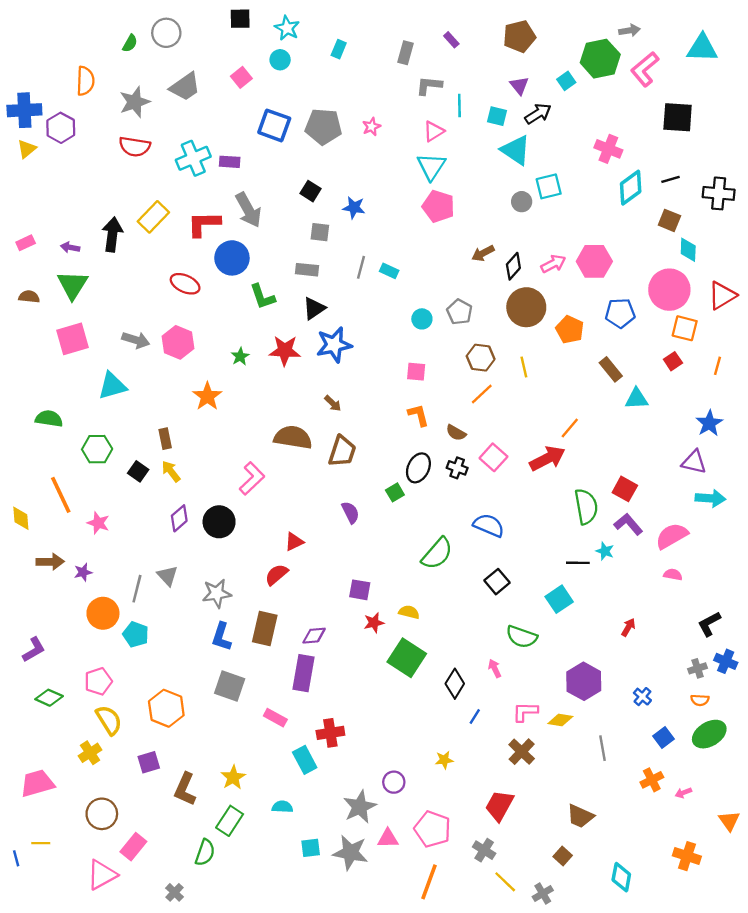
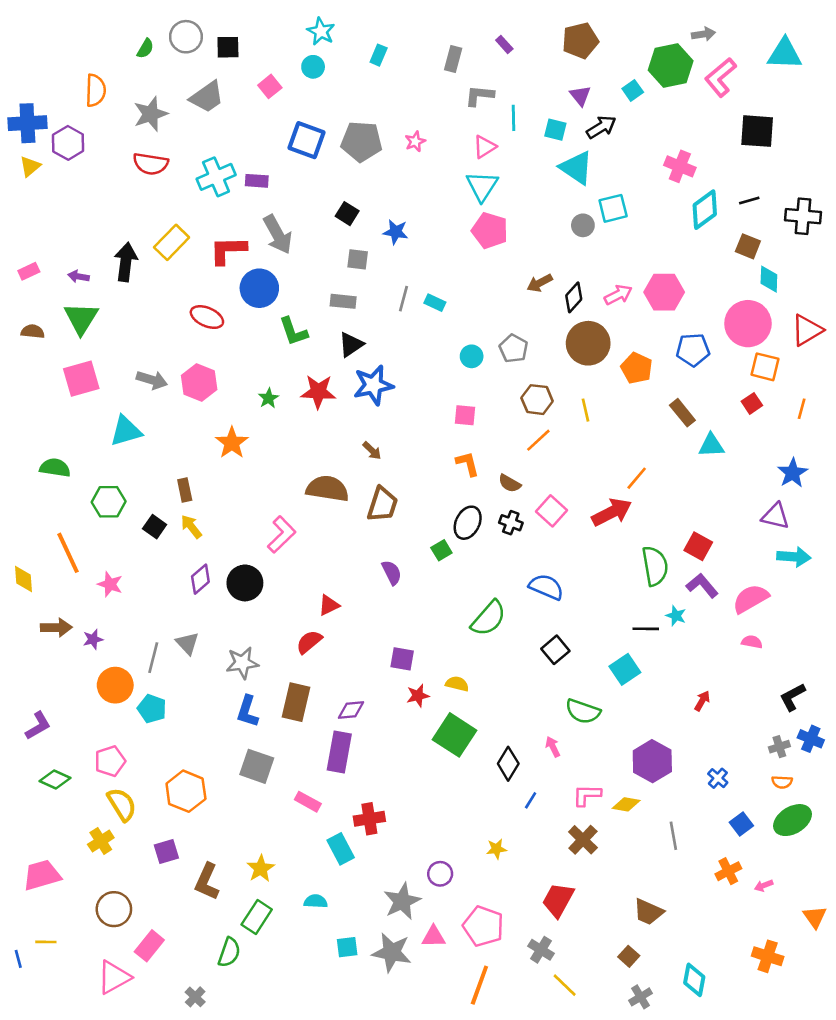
black square: (240, 19) -> (228, 47), moved
gray cross: (543, 894) -> (641, 997), moved

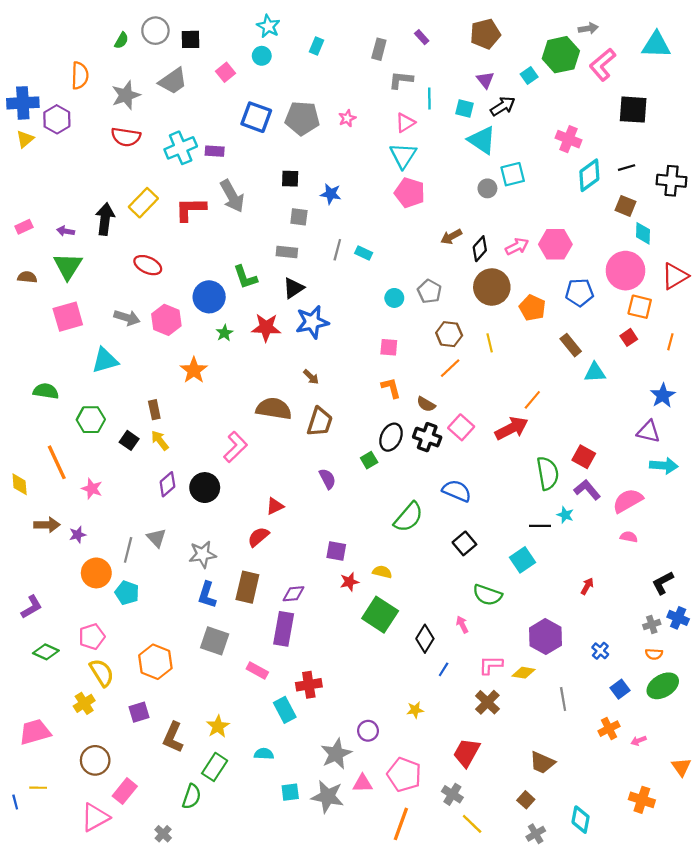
black square: (347, 214) -> (290, 179), turned -30
blue circle: (259, 288) -> (209, 297), moved
red ellipse: (207, 317) -> (148, 265), moved
black cross: (511, 523) -> (427, 437), size x1.4

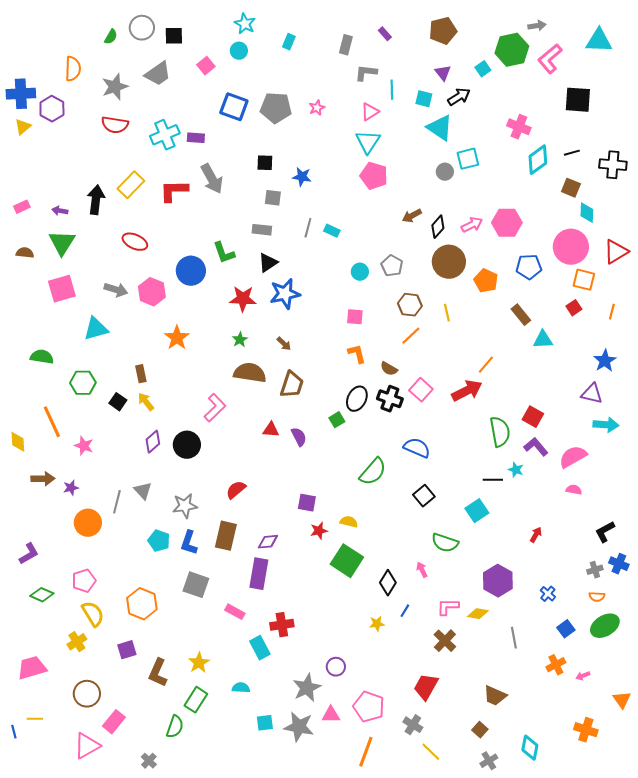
green star: (224, 333) -> (240, 340), moved
red triangle: (275, 506) -> (271, 430), moved, turned 30
cyan pentagon: (127, 593) -> (159, 541), moved
yellow star: (415, 710) -> (377, 624), moved

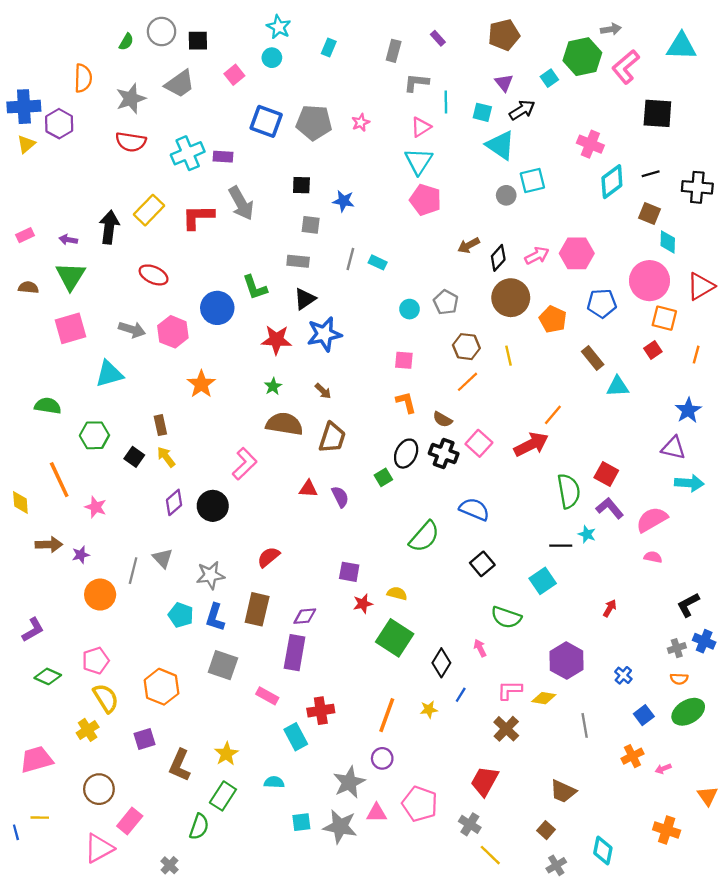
orange line: (366, 752) -> (387, 715), moved

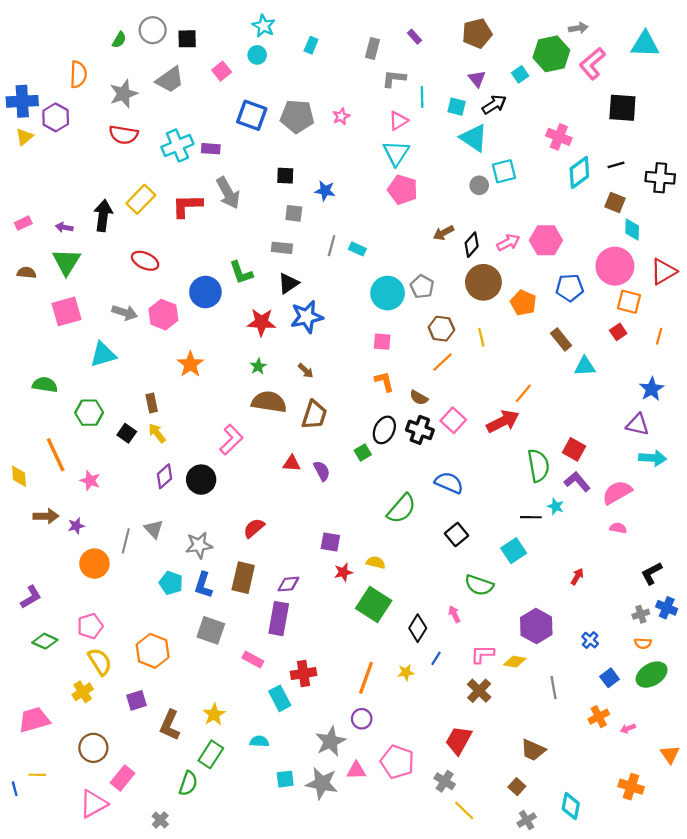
cyan circle: (410, 309) -> (388, 293), size x1.8

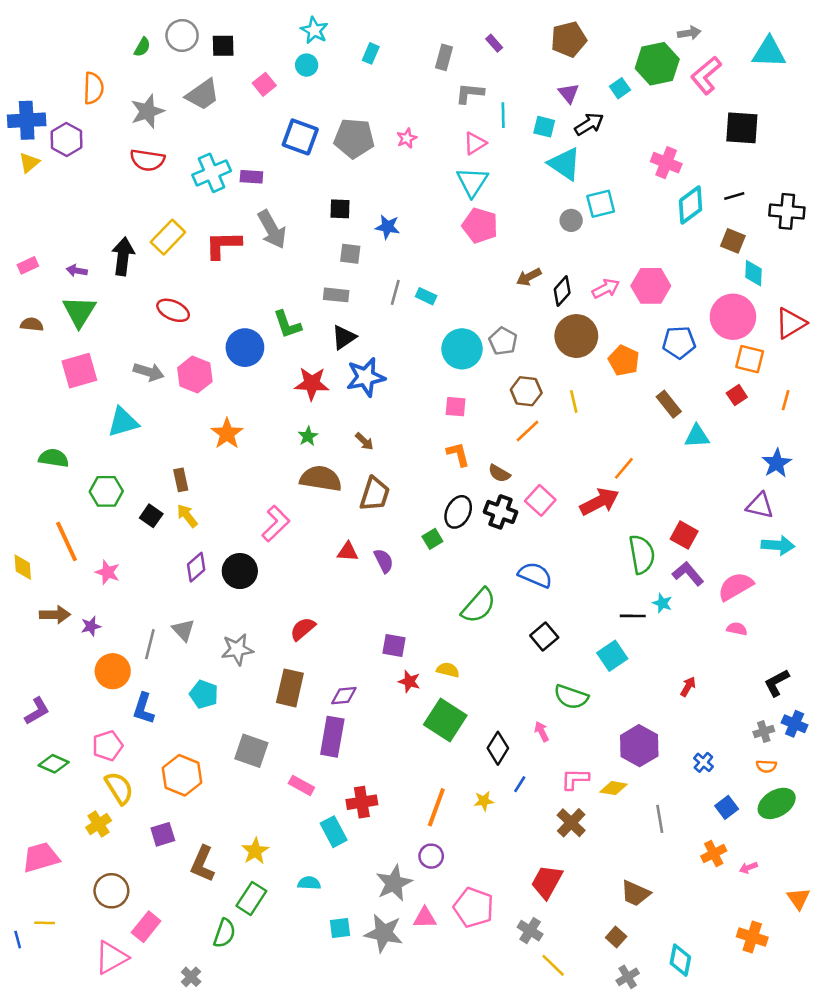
red star: (343, 572) -> (409, 681), turned 30
blue L-shape: (203, 585) -> (144, 708), moved

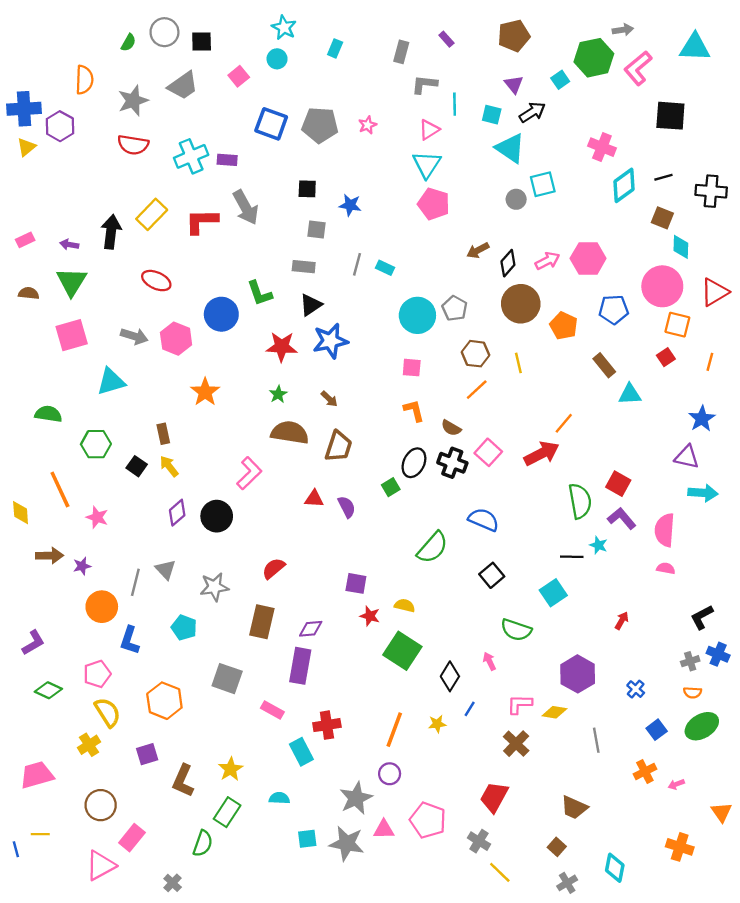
pink semicircle: (736, 586) -> (665, 530), turned -56

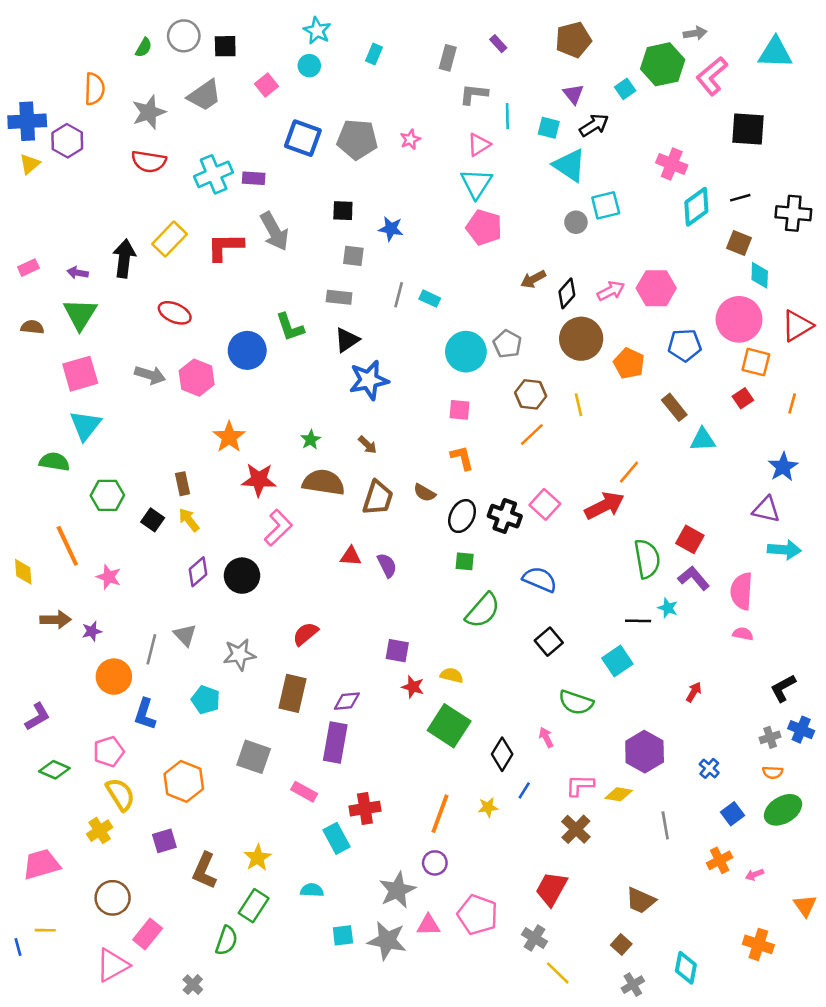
red star: (282, 347) -> (259, 480), moved
cyan triangle: (111, 382) -> (85, 425), moved, turned -36
brown semicircle: (451, 428) -> (424, 493), moved
green square: (391, 487) -> (465, 561), moved, turned 36

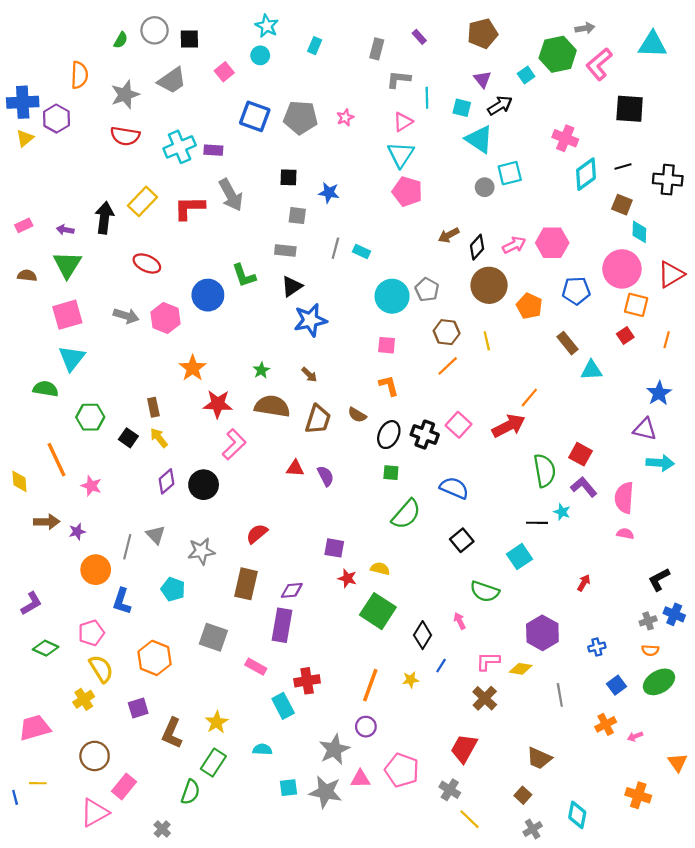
blue cross: (709, 768) -> (597, 647), turned 35

